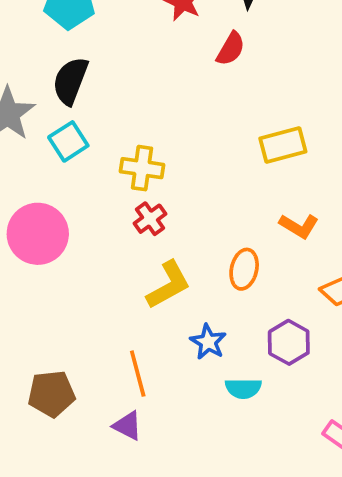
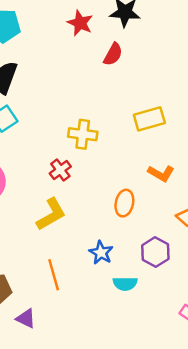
yellow cross: (142, 168) -> (83, 134), moved
yellow L-shape: (168, 285) -> (51, 214), moved
purple triangle: (127, 426) -> (26, 318), moved

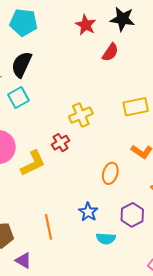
yellow cross: (83, 134) -> (81, 115), turned -35
yellow L-shape: (51, 214) -> (33, 163), moved

